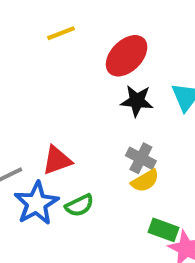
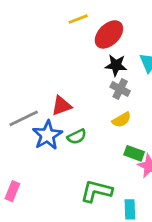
yellow line: (61, 33) -> (78, 19), moved
gray cross: (141, 158) -> (120, 89), moved

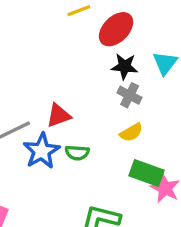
green semicircle: (77, 137) -> (77, 153), turned 30
green rectangle: (134, 153) -> (146, 173), size x1.4

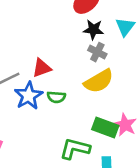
yellow semicircle: (131, 132) -> (99, 81), size x1.6
green rectangle: (146, 173) -> (105, 127), moved

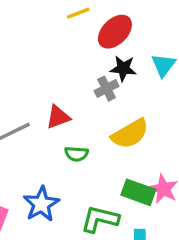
gray cross: (97, 52) -> (107, 89), moved, turned 36
blue star: (29, 96) -> (41, 204), moved

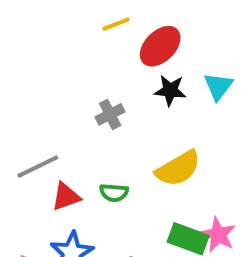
gray cross: (107, 89) -> (110, 114), moved
red triangle: (58, 117) -> (66, 197), moved

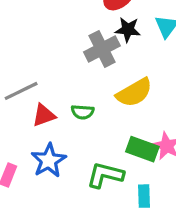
gray cross: (110, 114) -> (102, 49), moved, size x1.5

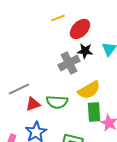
green semicircle: (83, 112) -> (57, 102), size x1.5
green rectangle: (142, 149) -> (94, 112), moved, turned 66

